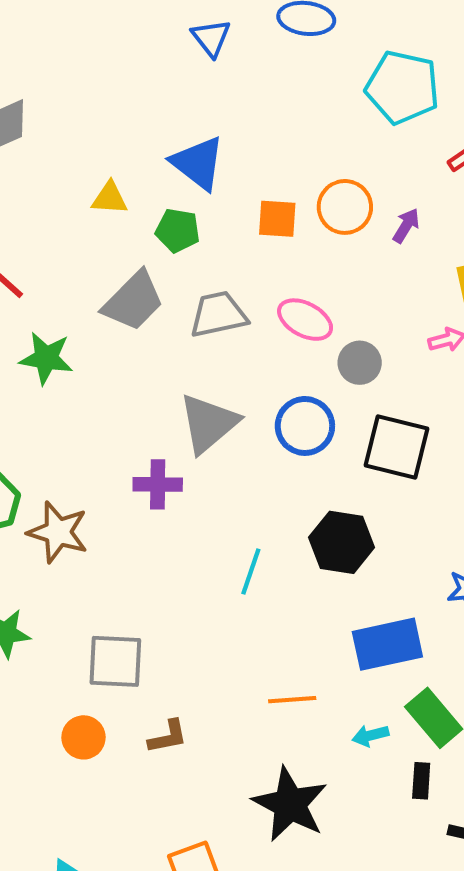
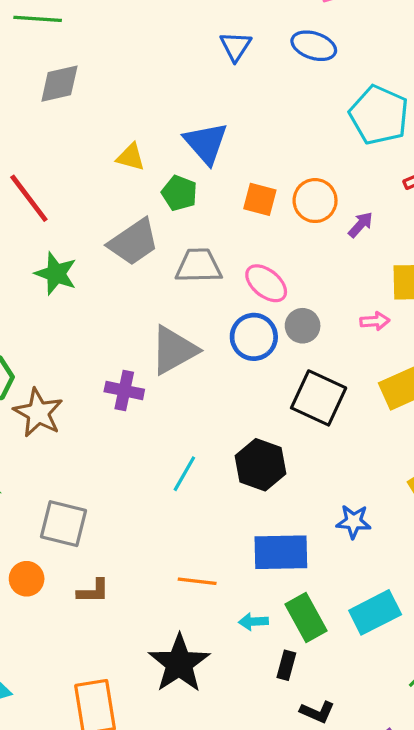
blue circle: (305, 426) -> (254, 337), moved

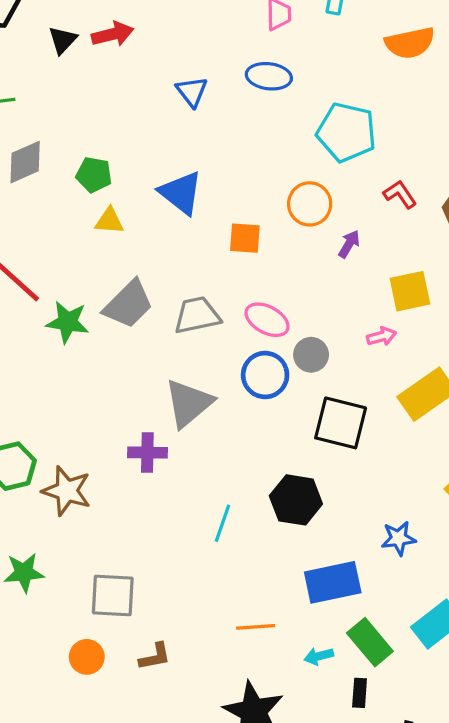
green pentagon: (179, 193) -> (94, 175), moved
orange circle: (315, 201) -> (310, 204), moved
green star: (56, 274) -> (68, 322), moved

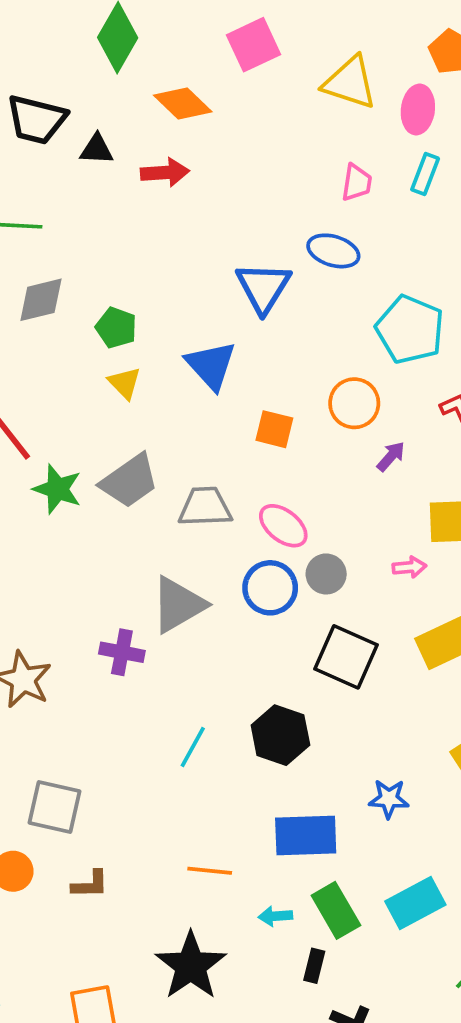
black triangle: (63, 40) -> (97, 149), moved, turned 40
blue triangle: (192, 92) -> (263, 287), moved, size x1.5
yellow triangle: (109, 221) -> (125, 383), turned 32

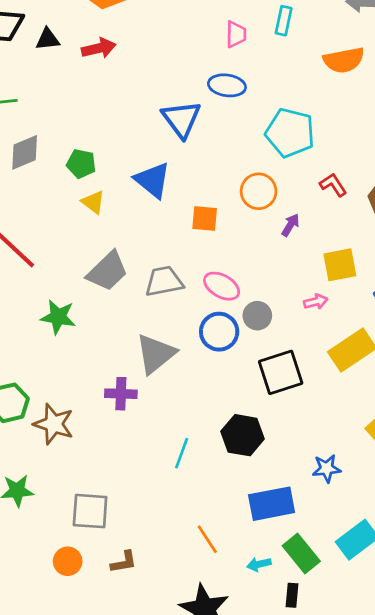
green star: (57, 489) -> (58, 317), moved
black square: (346, 657) -> (281, 372), turned -33
orange line: (210, 871) -> (207, 539), turned 60

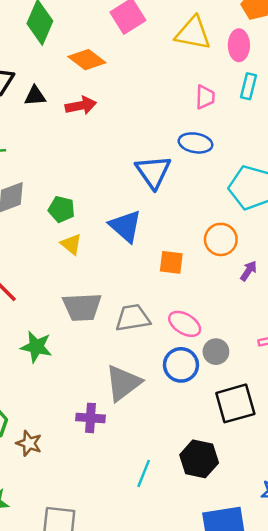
gray trapezoid: (107, 271) -> (82, 307), turned 39
brown star: (54, 424) -> (29, 443), size x0.7

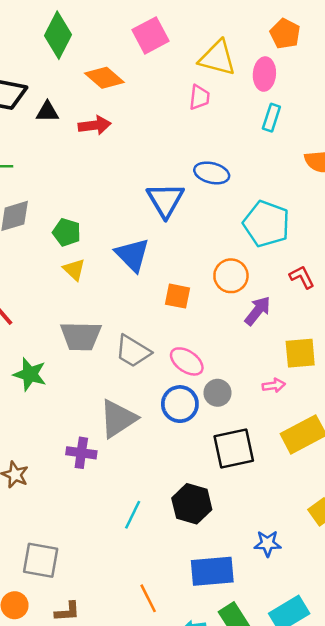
pink trapezoid: (205, 97) -> (199, 97), moved
purple arrow: (249, 271) -> (258, 311), size x1.4
gray trapezoid: (133, 318) -> (133, 351), turned -144

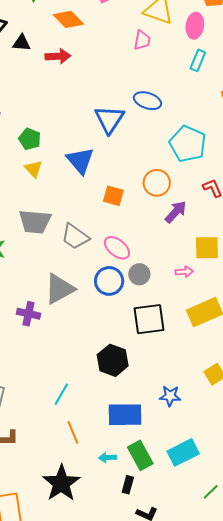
cyan line: (133, 515) -> (61, 394), moved

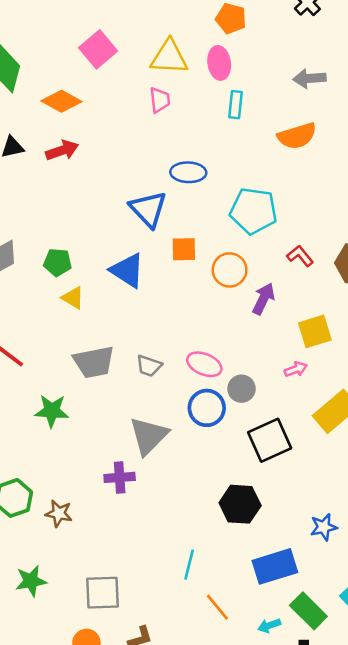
orange square: (113, 196) -> (184, 249), moved
gray trapezoid: (75, 237) -> (149, 366), size x0.7

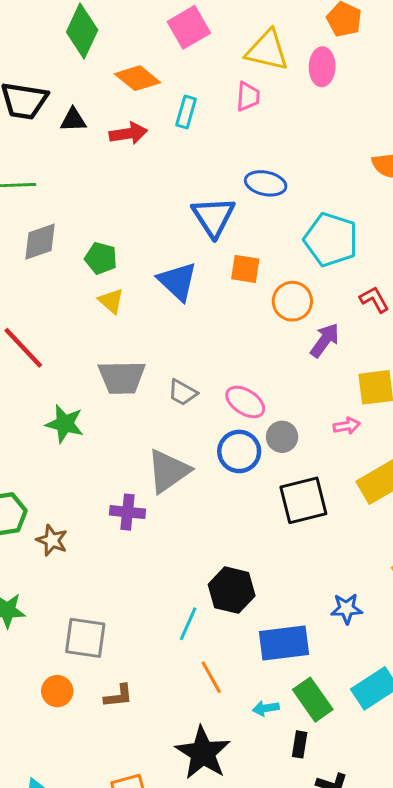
cyan rectangle: (236, 105) -> (186, 112), moved
black hexagon: (240, 504) -> (232, 590), moved

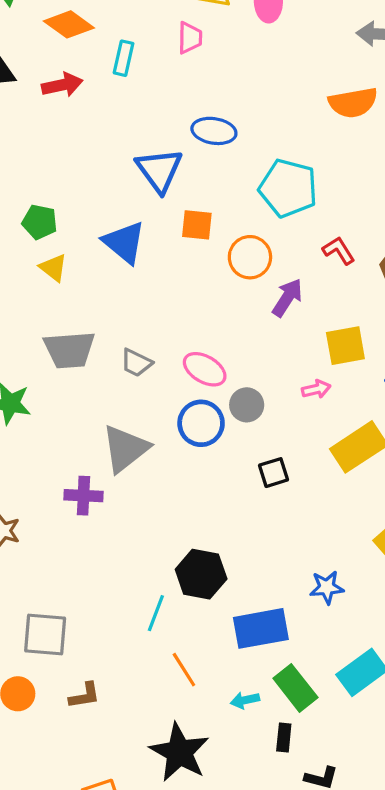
black square: (303, 500) -> (273, 473), size x0.6

